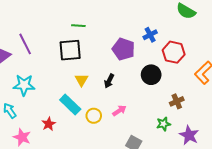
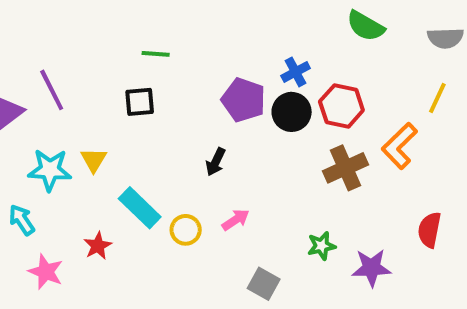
black square: (70, 50) -> (140, 102), size x0.7
black circle: (151, 75) -> (292, 112), moved
yellow triangle: (81, 80) -> (94, 160), moved
brown cross: (177, 101) -> (345, 168), moved, size x1.5
purple star: (189, 135) -> (371, 268), turned -30

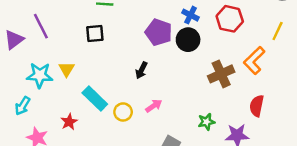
blue cross: (296, 72) -> (190, 15), turned -35
red hexagon: (341, 106) -> (230, 19), moved
cyan arrow: (22, 220) -> (23, 106), turned -114
red semicircle: (429, 230) -> (257, 106), moved

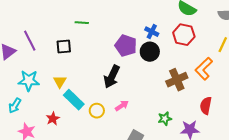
black square: (95, 34) -> (64, 47), moved
yellow triangle: (67, 69) -> (60, 82), moved
black arrow: (141, 70) -> (112, 77), size x1.6

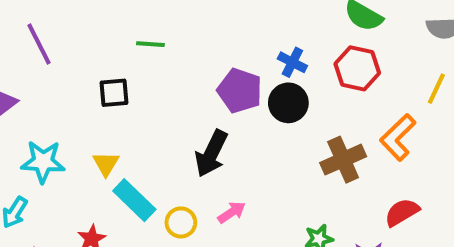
purple line: (30, 41) -> (39, 44), moved
red semicircle: (206, 106) -> (402, 212), turned 48

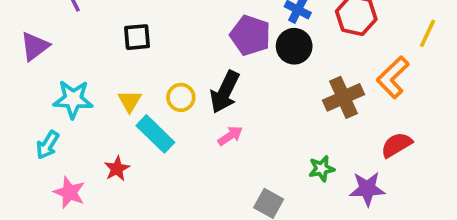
pink arrow: (232, 212) -> (230, 136), moved
yellow circle: (181, 222) -> (181, 97), moved

